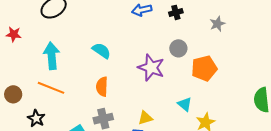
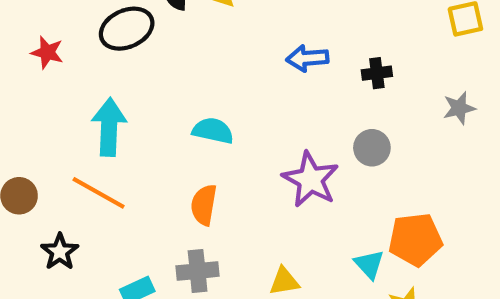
red star: (14, 34) -> (47, 52), moved
cyan semicircle: (101, 51) -> (213, 131), turned -30
orange pentagon: (204, 68) -> (415, 239), moved

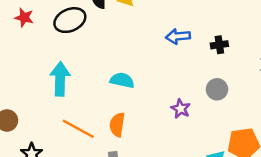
red star: (47, 52) -> (24, 18), moved
purple star: (311, 179) -> (181, 109), size x0.6
orange line: (99, 193) -> (78, 129), moved

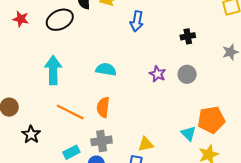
blue arrow: (178, 36) -> (137, 21), moved, turned -72
purple star: (181, 109) -> (157, 74), moved

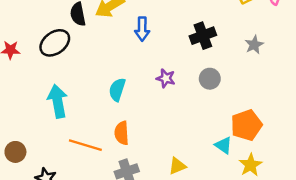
black cross: (188, 36) -> (203, 36), size x1.5
cyan semicircle: (106, 69) -> (117, 90), turned -72
purple star: (157, 74) -> (166, 78), moved

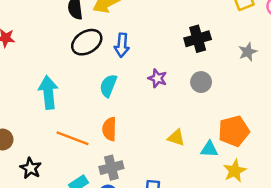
blue arrow: (142, 29) -> (122, 45), moved
black ellipse: (55, 43) -> (87, 42), moved
cyan triangle: (223, 145) -> (209, 149), turned -36
yellow triangle: (177, 166) -> (176, 138), moved, turned 36

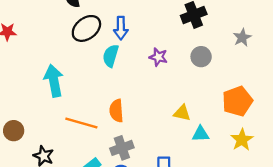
gray star: (248, 52) -> (242, 37), moved
cyan semicircle: (108, 86) -> (111, 56), moved
cyan triangle: (209, 149) -> (201, 134), moved

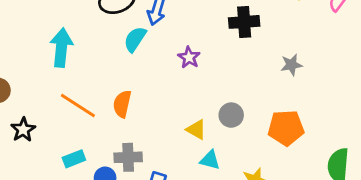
gray circle: (201, 57) -> (231, 115), moved
orange pentagon: (237, 101) -> (286, 128), moved
gray cross: (122, 148) -> (128, 157), moved

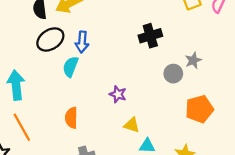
purple star: (189, 57) -> (118, 94), moved
orange line: (78, 106) -> (22, 127), moved, turned 40
gray circle: (231, 115) -> (173, 74), moved

